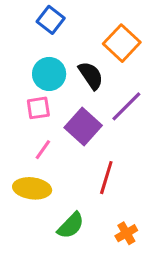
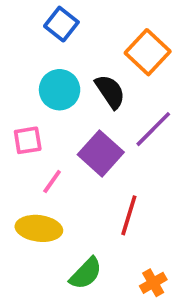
pink square: (38, 108) -> (28, 140), moved

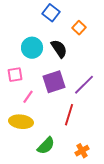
blue square: (61, 24) -> (51, 13), moved
orange square: (148, 52) -> (79, 28), size x0.6
purple line: (153, 129) -> (84, 85), moved
purple square: (101, 153) -> (54, 82), turned 30

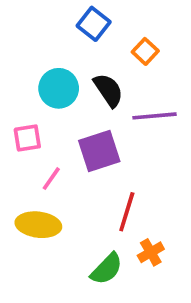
purple line: (84, 85) -> (154, 116), moved, turned 40
green semicircle: (46, 146) -> (107, 269), moved
orange cross: (82, 151) -> (151, 252), moved

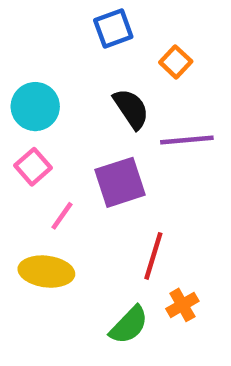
blue square: (94, 24) -> (113, 28), turned 32
cyan circle: (59, 88) -> (35, 107), moved
pink square: (27, 138) -> (33, 167), turned -32

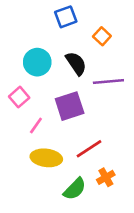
cyan circle: (35, 107) -> (37, 62), moved
red line: (153, 256) -> (89, 149), turned 40
yellow ellipse: (46, 272) -> (46, 158), moved

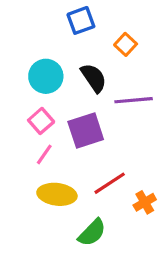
pink square: (19, 97) -> (41, 121), moved
orange cross: (106, 177) -> (145, 202), moved

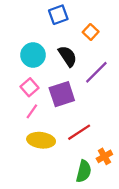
purple line: (134, 100) -> (96, 72), turned -40
orange cross: (145, 202) -> (104, 156), moved
green semicircle: (92, 233) -> (84, 171), moved, turned -30

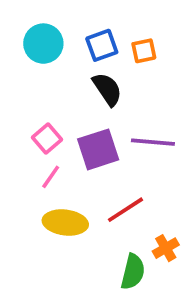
blue square: (58, 15) -> (102, 45), moved
orange square: (91, 32) -> (144, 51), turned 35
cyan circle: (33, 55) -> (43, 44), moved
purple line: (96, 72) -> (153, 142), moved, turned 50

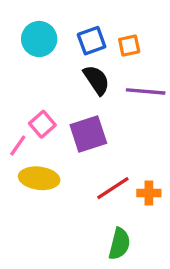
purple line: (153, 142) -> (146, 91), moved
pink line: (51, 177) -> (18, 145), moved
yellow ellipse: (65, 223) -> (39, 178), moved
orange cross: (166, 248) -> (149, 193), moved, turned 30

